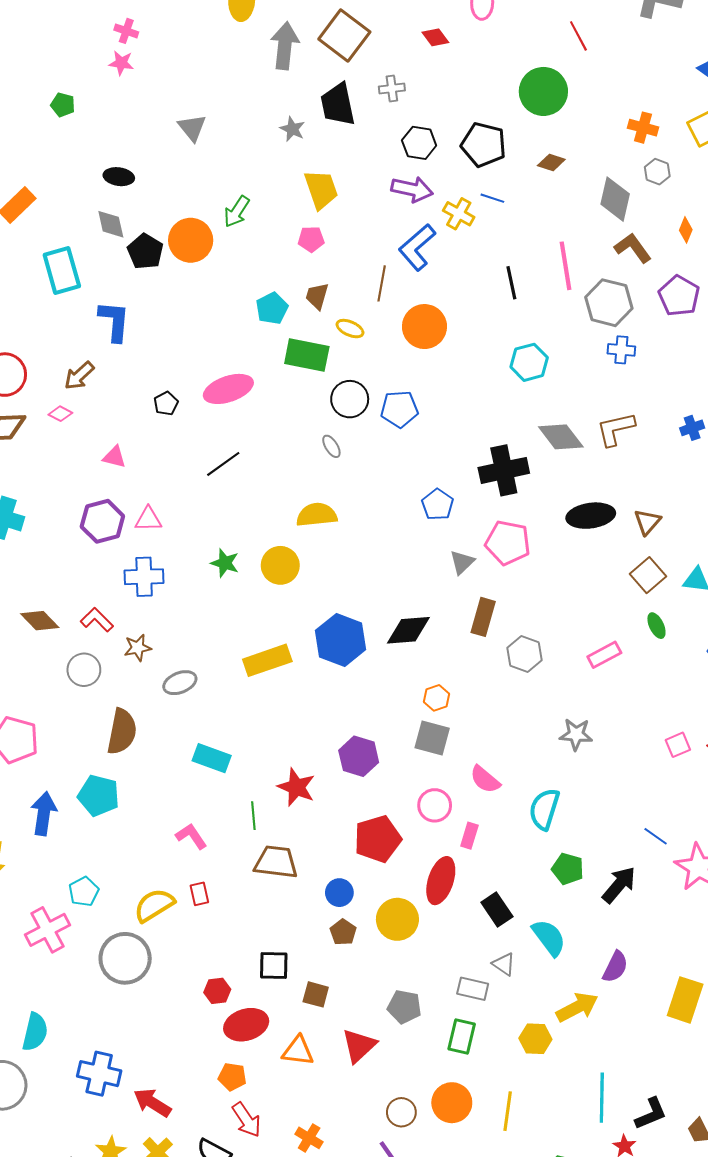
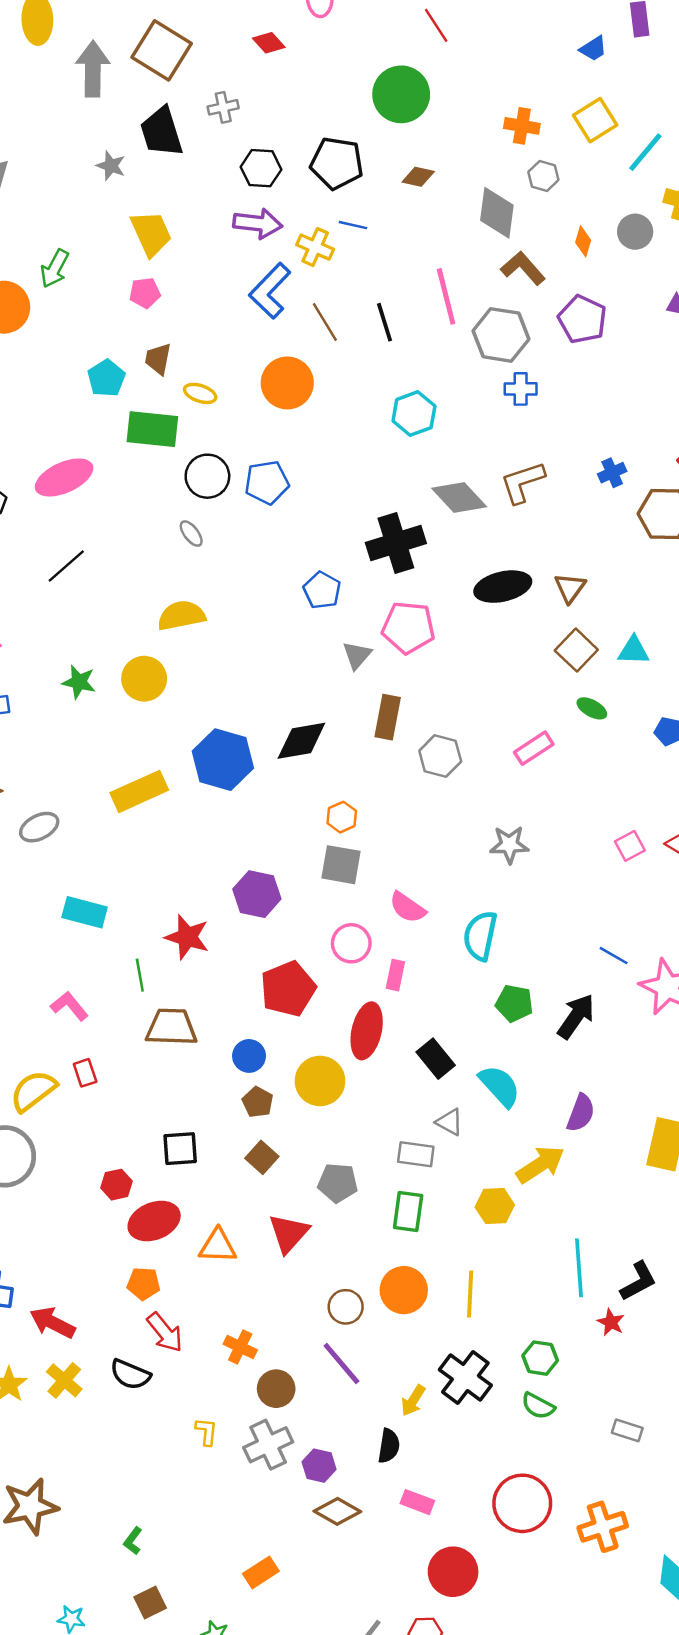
brown line: (382, 283) -> (325, 322), moved, turned -36
green ellipse: (656, 626) -> (592, 708), turned -30
brown square: (316, 994) -> (262, 1157), moved, turned 32

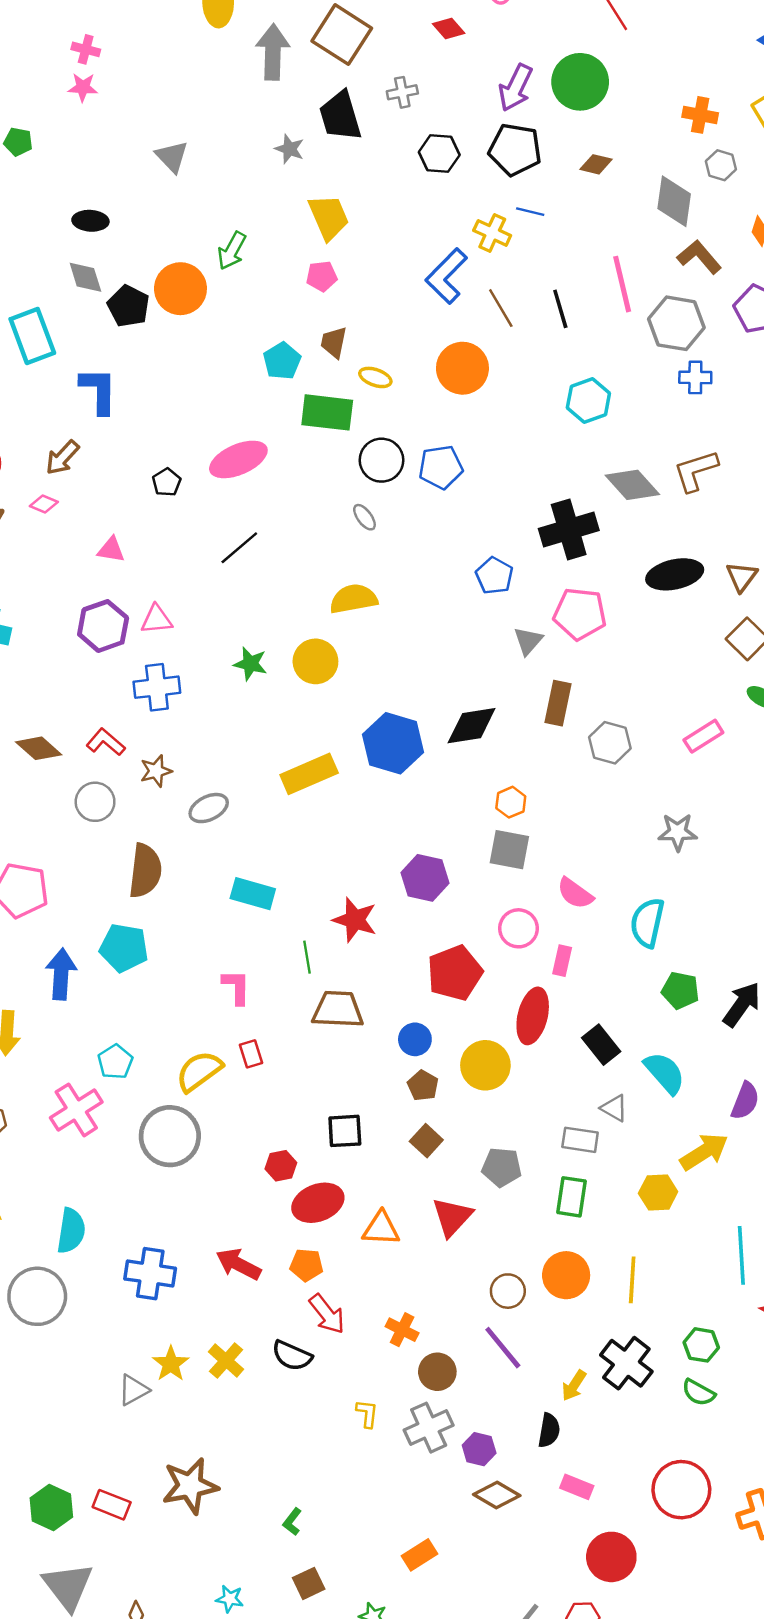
purple arrow: (258, 223) -> (516, 88), moved, turned 108
pink L-shape: (69, 1006) -> (236, 987), turned 39
red arrow: (53, 1323) -> (238, 1264), moved

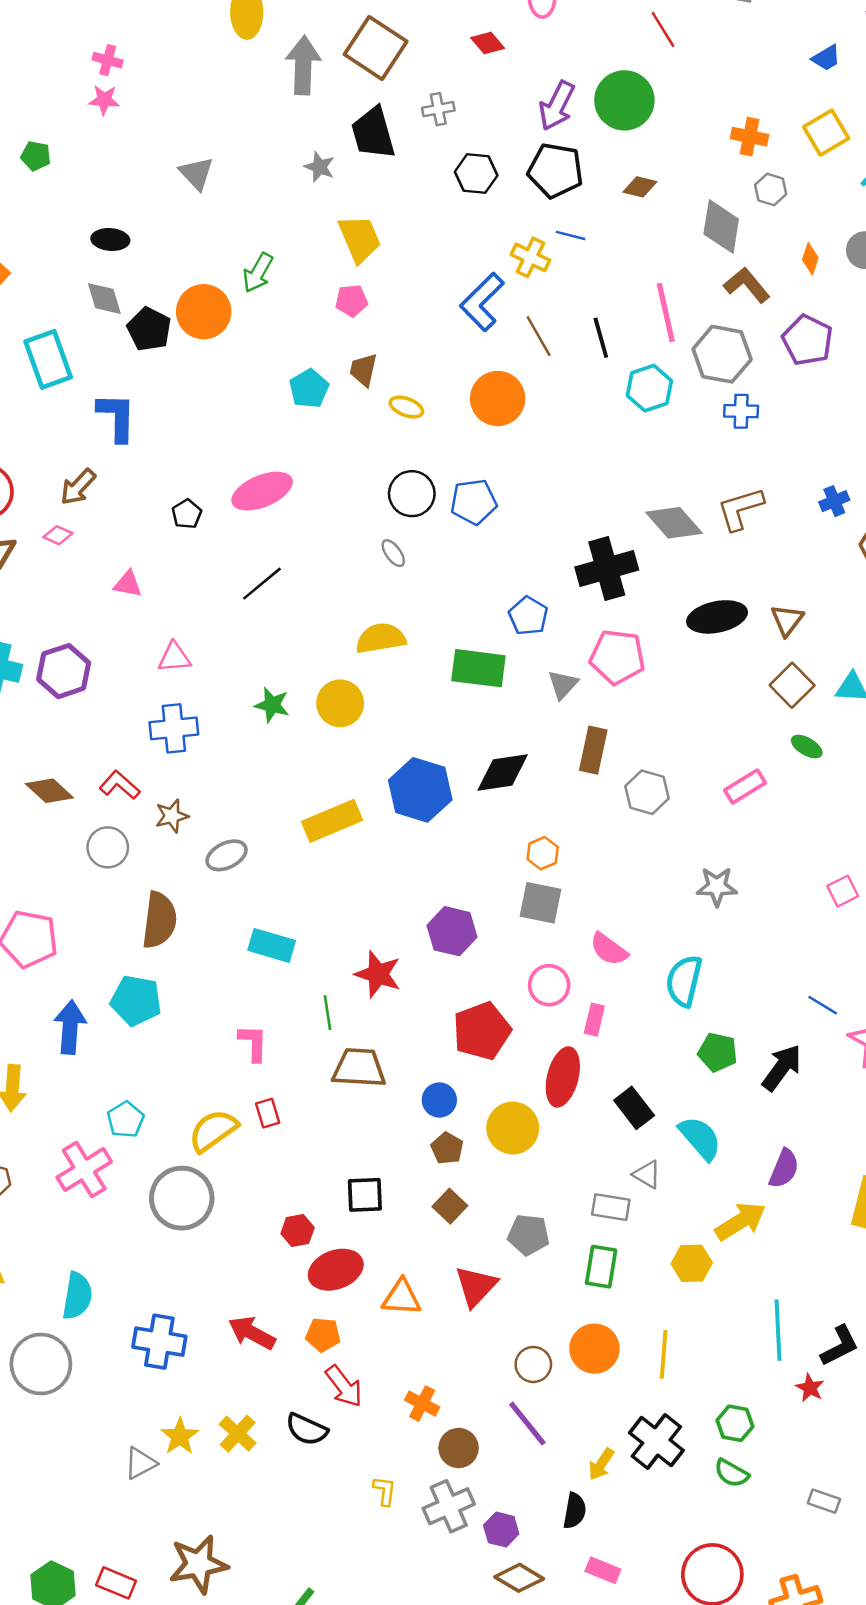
cyan hexagon: (588, 401) -> (649, 388), moved
green rectangle: (327, 412) -> (478, 668), moved
purple hexagon: (103, 626) -> (64, 671), moved

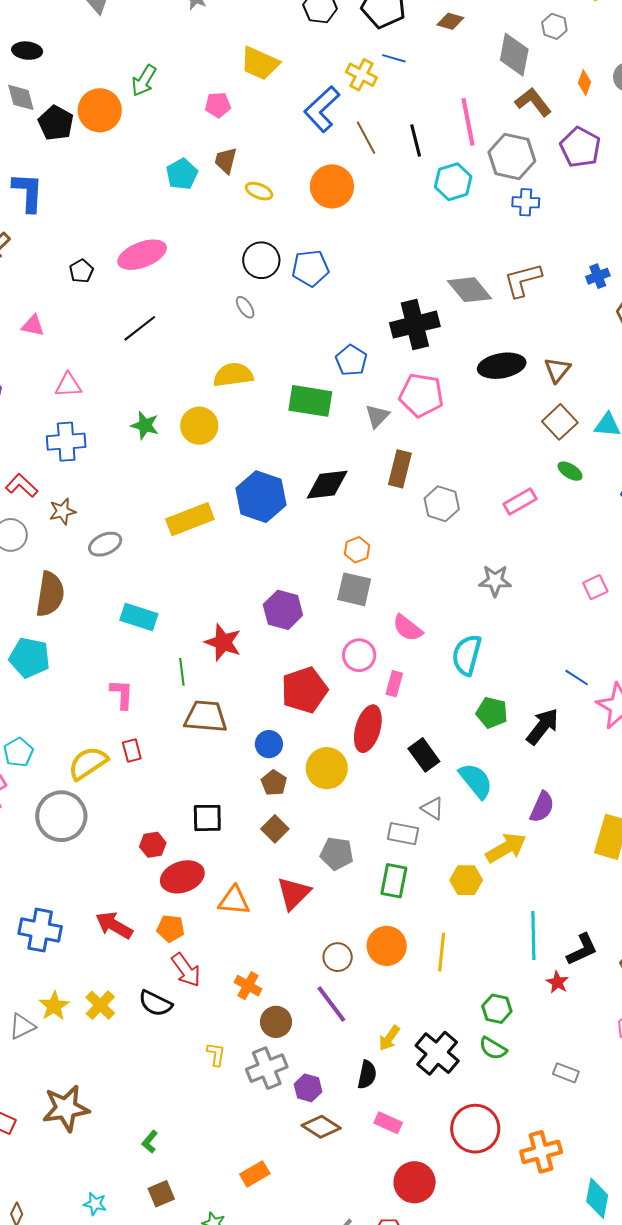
yellow trapezoid: (360, 239) -> (260, 63), moved, turned 135
black cross: (656, 1442) -> (437, 1053), moved

